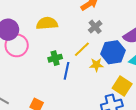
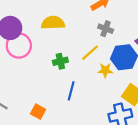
gray cross: (95, 27) -> (106, 29), turned -32
blue line: (67, 71) -> (71, 91), moved

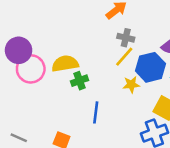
yellow semicircle: (53, 23) -> (65, 64), moved
yellow line: (90, 53) -> (124, 57), moved

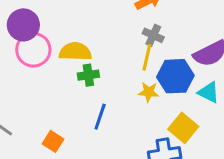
yellow line: (124, 57) -> (147, 57), turned -40

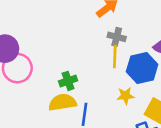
yellow semicircle: (75, 52) -> (62, 102), moved
yellow star: (149, 92) -> (125, 96), moved

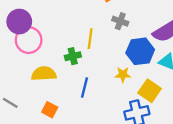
yellow line: (115, 57) -> (90, 39), moved
yellow semicircle: (62, 102) -> (44, 74), moved

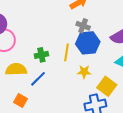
yellow line: (90, 39) -> (66, 52), moved
blue hexagon: (140, 51) -> (88, 43), moved
blue line: (85, 88) -> (38, 79), moved, turned 30

